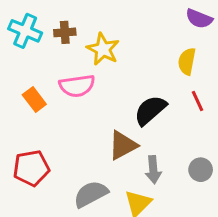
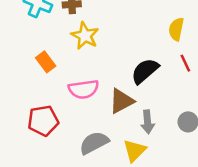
yellow star: (103, 49) -> (85, 36), moved
pink semicircle: (77, 86) -> (84, 89), moved

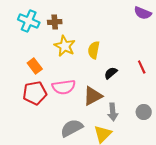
yellow semicircle: (176, 29) -> (94, 50), moved
black semicircle: (145, 71) -> (111, 73), size x0.6
red pentagon: (43, 121) -> (35, 93), moved

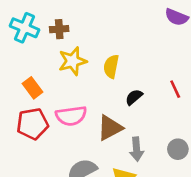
yellow star: (65, 46) -> (73, 61), turned 30

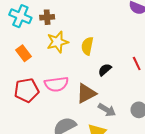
orange rectangle: (32, 88) -> (23, 53), moved
gray arrow: (137, 149) -> (107, 110), turned -54

